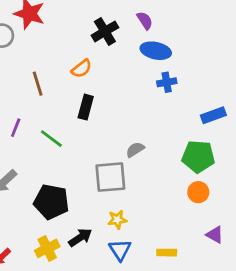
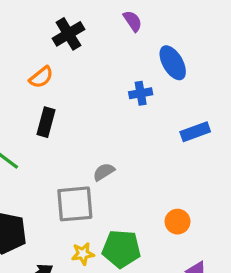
purple semicircle: (145, 20) -> (133, 21), moved
blue ellipse: (156, 51) -> (173, 63), moved, turned 48
green pentagon: (198, 156) -> (121, 249), moved

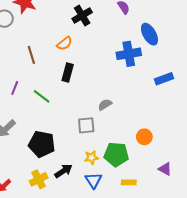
blue cross: (141, 93) -> (129, 54), size x1.6
gray square: (75, 204) -> (86, 125), size x0.7
orange circle: (178, 222) -> (144, 137), moved

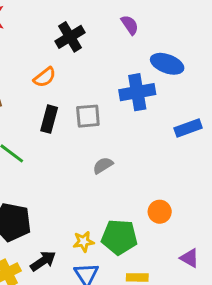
blue ellipse: (149, 34) -> (167, 64), turned -40
gray square: (86, 125) -> (88, 116), moved

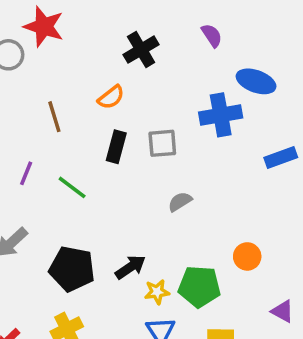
black arrow: (43, 261) -> (130, 267), moved

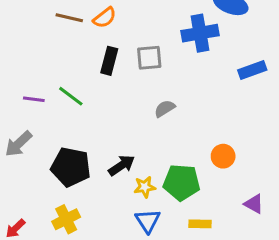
brown line: (54, 117) -> (69, 18), moved, turned -60
purple line: (26, 173) -> (34, 99), moved, turned 75

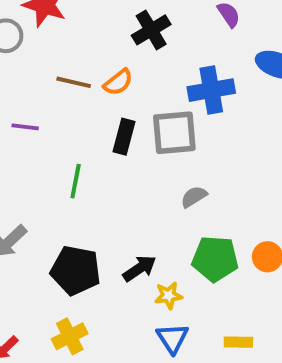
blue cross: (200, 33) -> (211, 90), moved
gray square: (149, 58) -> (174, 133), size x1.4
green line: (71, 96) -> (76, 181), turned 64
purple line: (34, 99) -> (25, 127), moved
green pentagon: (182, 182) -> (215, 259), moved

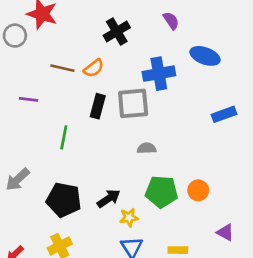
gray semicircle: (194, 197) -> (147, 148), turned 30

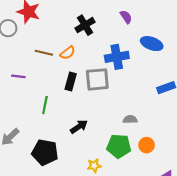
gray semicircle: (147, 148) -> (130, 119), moved
black arrow: (109, 198) -> (79, 127), moved

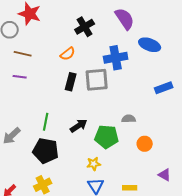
purple semicircle: (126, 17) -> (125, 19), size x1.6
brown line: (44, 53) -> (23, 54), moved
green line: (45, 105) -> (46, 122), moved
green pentagon: (119, 146) -> (107, 137), moved

